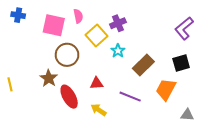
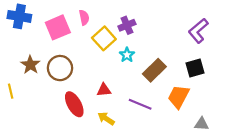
blue cross: (18, 15) -> (19, 16), size x1.5
pink square: (54, 25) -> (58, 27), turned -35
brown circle: (67, 55) -> (60, 68), moved
brown star: (49, 78) -> (30, 65), moved

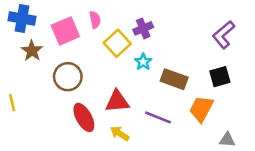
brown star: (30, 65) -> (32, 51), moved
brown rectangle: (154, 70) -> (174, 79), turned 65
red triangle: (104, 90) -> (117, 101), size x1.5

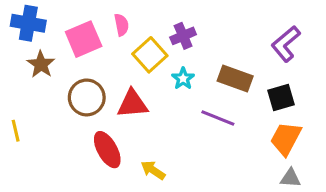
brown rectangle: (174, 79) -> (235, 79), moved
red triangle: (117, 101) -> (133, 104), moved
orange trapezoid: (201, 109) -> (286, 139), moved
purple line: (158, 117) -> (218, 118), moved

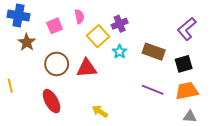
pink square: (84, 39) -> (55, 26), size x0.7
purple line: (218, 118) -> (153, 90), moved
orange trapezoid: (286, 139) -> (187, 91), turned 50
red ellipse: (107, 150) -> (52, 101), moved

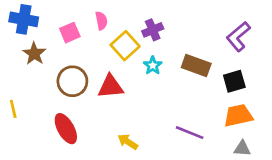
purple line: (153, 90) -> (190, 133), moved

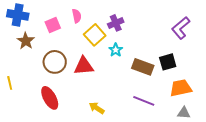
brown rectangle: (196, 65) -> (143, 67), moved
black square: (234, 81) -> (168, 62), moved

